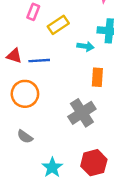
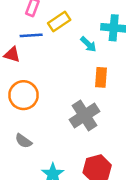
cyan arrow: (86, 46) -> (88, 44), turned 35
blue line: (39, 61) -> (31, 35), moved

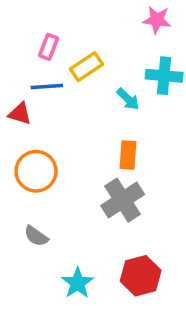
orange rectangle: (101, 77) -> (128, 155), moved

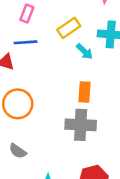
yellow rectangle: (87, 67) -> (69, 28), moved
gray cross: (123, 200) -> (81, 125), turned 36

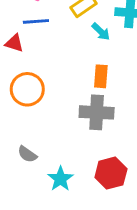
gray semicircle: (18, 151) -> (27, 154), moved

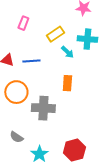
blue line: (36, 21) -> (31, 61), moved
gray cross: (97, 112) -> (43, 108), moved

